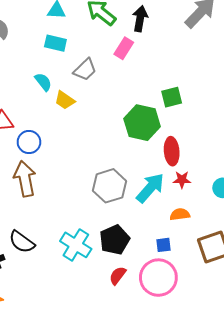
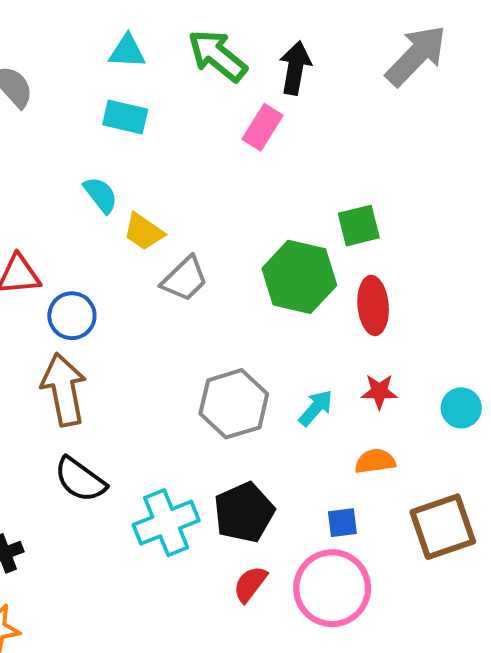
gray trapezoid: (85, 70) -> (185, 279), moved
red ellipse: (172, 151) -> (373, 305), moved
cyan arrow: (150, 188) -> (316, 408), size x0.6
black semicircle: (22, 242) -> (80, 480), moved
cyan cross: (76, 245) -> (166, 523), turned 36

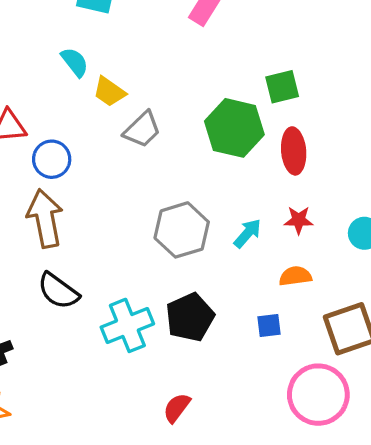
red semicircle: (250, 584) -> (177, 408), moved
pink circle: (332, 588) -> (318, 395), moved

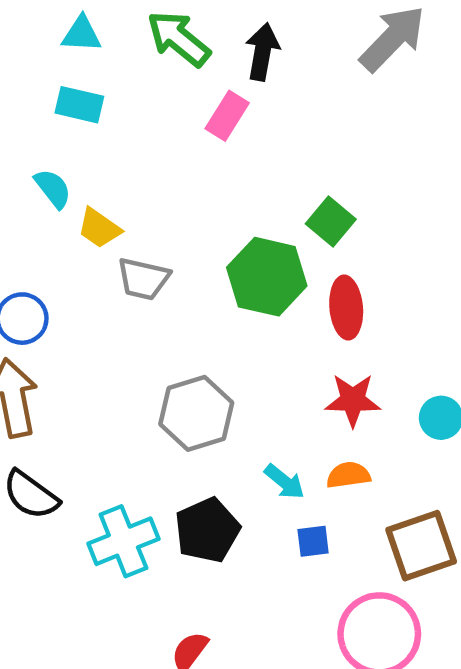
green square: (282, 87) -> (331, 222), turned -36
gray trapezoid: (142, 130) -> (143, 279), turned 57
red star: (299, 220) -> (353, 400), size x1.4
cyan arrow: (248, 233) -> (284, 482), moved, turned 88

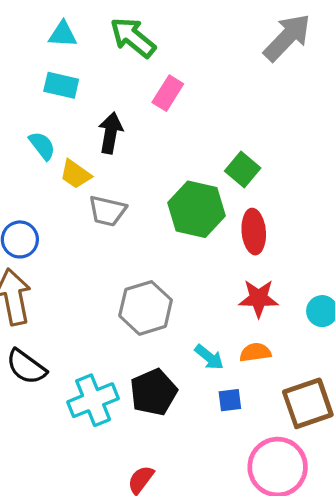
black arrow: (262, 52) -> (111, 133), moved

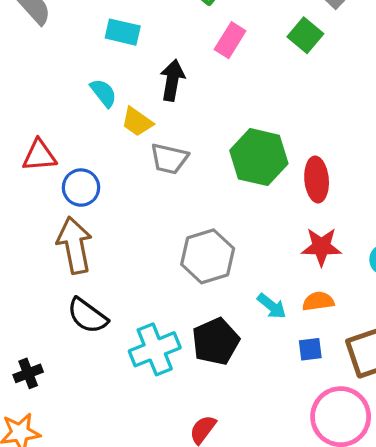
green square: (243, 169) -> (305, 35), moved
blue square: (230, 400) -> (310, 349), moved

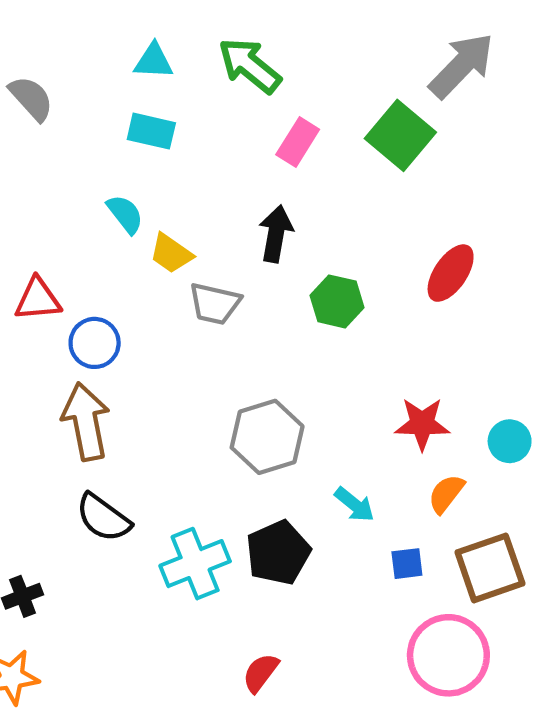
green square: (305, 35) -> (400, 135), size x1.4
black arrow: (172, 80) -> (276, 234), moved
green hexagon: (259, 157) -> (337, 301), size x0.7
red ellipse: (317, 179) -> (451, 273), moved, turned 39
orange semicircle: (318, 301) -> (446, 494), moved, turned -44

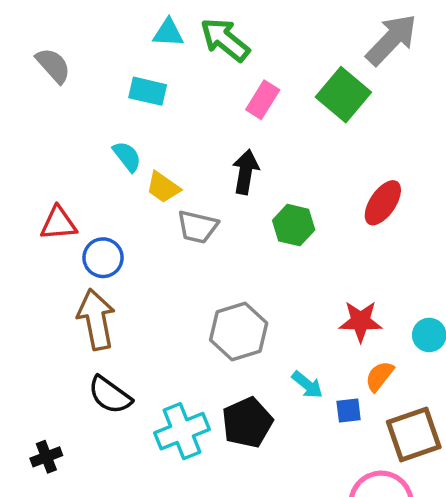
cyan triangle: (154, 61) -> (168, 33), moved
blue square: (407, 564) -> (349, 410), moved

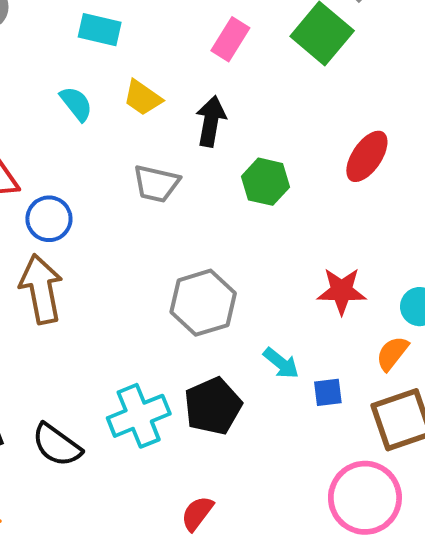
yellow trapezoid: (163, 187) -> (143, 98), moved
orange semicircle: (379, 376) -> (392, 353), moved
black semicircle: (110, 395) -> (57, 445), moved

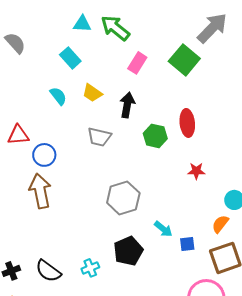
cyan rectangle: (100, 30) -> (70, 58), turned 35
red ellipse: (367, 156) -> (187, 123), moved, turned -40
red star: (342, 291) -> (196, 171), moved, size x0.7
cyan cross: (139, 416) -> (90, 268), moved, size x0.6

